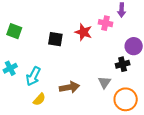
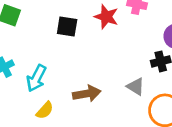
gray triangle: (105, 82) -> (136, 87), turned -32

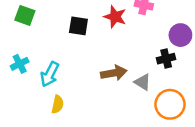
brown arrow: (87, 94) -> (114, 73), moved
yellow semicircle: (45, 110) -> (58, 104), turned -30

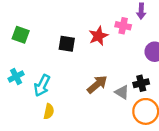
red star: (115, 17) -> (98, 36), turned 30
black cross: (166, 59) -> (141, 83), moved
brown arrow: (114, 73) -> (97, 84), turned -30

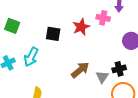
cyan arrow: (42, 85) -> (31, 57), moved
gray triangle: (122, 92) -> (102, 77), turned 32

